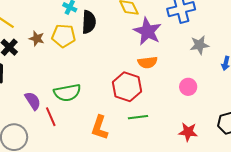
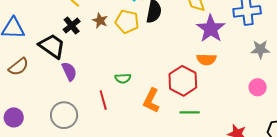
pink circle: (188, 87) -> (258, 87), moved
green semicircle: (67, 93) -> (123, 78), size x0.6
purple semicircle: (33, 101) -> (69, 71), moved
orange L-shape: (100, 128) -> (151, 101), moved

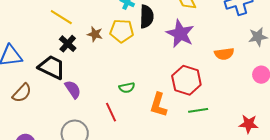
purple star: (211, 29) -> (180, 34), moved
orange semicircle: (206, 59) -> (224, 54), moved

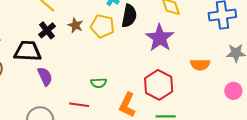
black trapezoid: (52, 67) -> (28, 51), turned -32
red line: (111, 112) -> (79, 105), turned -66

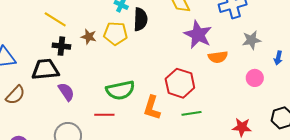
black cross: (47, 30) -> (61, 46), turned -36
purple star: (160, 38) -> (198, 35), moved
green semicircle: (99, 83) -> (120, 90), size x1.8

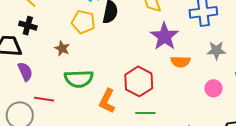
brown star: (89, 37) -> (62, 48), moved
red line: (104, 115) -> (44, 99), moved

